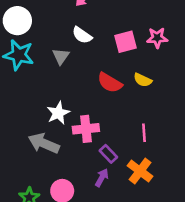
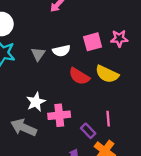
white semicircle: (82, 35) -> (61, 51), moved, turned -48
yellow semicircle: (143, 80) -> (107, 74), size x1.5
purple rectangle: (108, 154) -> (88, 131), moved

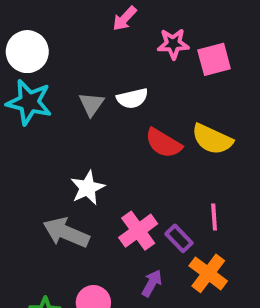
pink star: (119, 38) -> (173, 44), moved
pink square: (93, 42) -> (214, 59), moved
pink cross: (59, 115) -> (138, 231), moved, turned -30

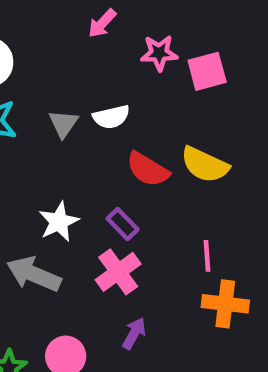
purple rectangle: (179, 238) -> (123, 224), moved
orange cross: (208, 273) -> (225, 304), moved, turned -30

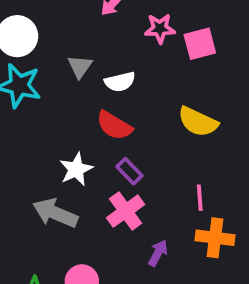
gray triangle: (63, 124) -> (80, 67), moved
red semicircle: (148, 169) -> (114, 126), moved
purple arrow: (134, 333) -> (158, 253), moved

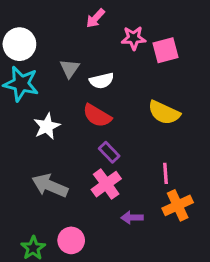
white star: (76, 169) -> (47, 126), moved
orange cross: (215, 238) -> (178, 205), turned -32
purple arrow: (158, 253) -> (132, 218), turned -120

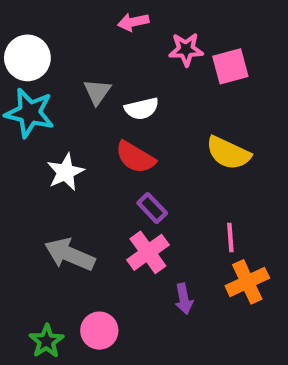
pink arrow: (96, 18) -> (133, 22), turned 35
purple arrow: (132, 218) -> (184, 299), turned -100

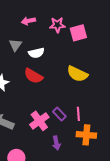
pink arrow: (133, 22) -> (28, 21), moved
purple rectangle: (152, 208) -> (59, 114), moved
orange cross: (247, 282) -> (86, 135), turned 30

